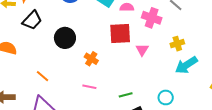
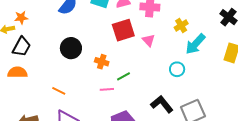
black trapezoid: (32, 20) -> (21, 47), moved
green line: (126, 95) -> (124, 76), moved
cyan circle: (166, 97) -> (177, 69), moved

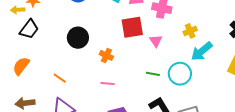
cyan circle: (177, 69) -> (180, 74), size x1.5
orange semicircle: (17, 72) -> (21, 66), moved, turned -60
green line: (124, 76) -> (153, 74), moved, turned 32

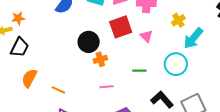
black circle: (78, 38) -> (89, 42), moved
orange cross: (106, 55) -> (100, 59), turned -32
orange semicircle: (21, 66) -> (29, 78), moved
green line: (153, 74) -> (139, 71), moved

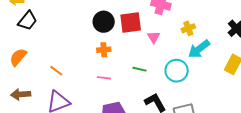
black circle: (89, 42) -> (104, 22), moved
orange semicircle: (29, 78) -> (18, 57), moved

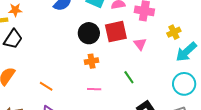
green line: (140, 69) -> (129, 77), turned 48
cyan circle: (177, 71) -> (184, 84), moved

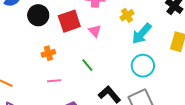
black circle: (89, 33) -> (38, 15), moved

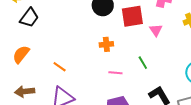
pink line: (54, 81) -> (115, 73), moved

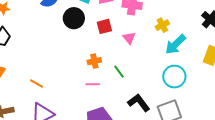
red square: (132, 16) -> (104, 26), size x0.7
orange cross: (106, 44) -> (94, 61), moved

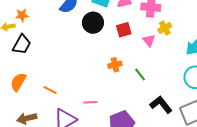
yellow cross: (162, 25) -> (165, 28), moved
orange line: (37, 83) -> (50, 90), moved
pink line: (93, 84) -> (90, 102), moved

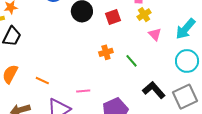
yellow cross: (165, 28) -> (144, 15), moved
pink triangle: (149, 40) -> (155, 34), moved

